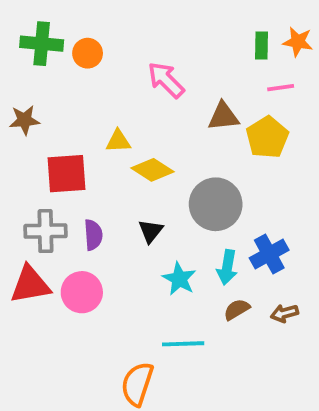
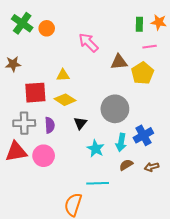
green cross: (42, 44) -> (22, 23), turned 30
yellow diamond: (153, 170) -> (65, 100), moved

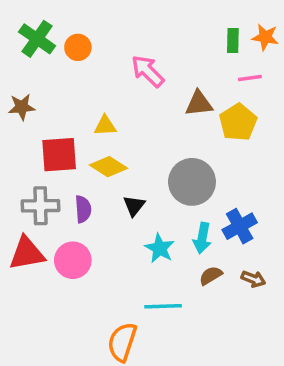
brown arrow: (152, 167) -> (253, 279), turned -144

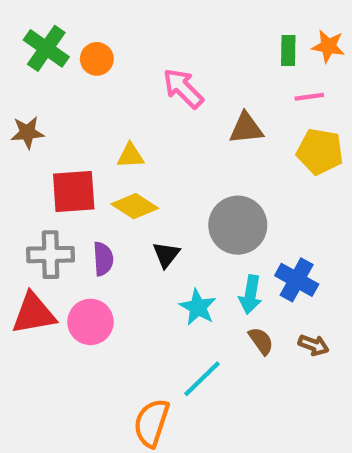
yellow pentagon: (238, 122) -> (320, 151), moved, turned -30
blue cross: (240, 226) -> (297, 280), turned -32
brown semicircle: (211, 276) -> (261, 341), turned 85
cyan line: (163, 306) -> (202, 379), turned -42

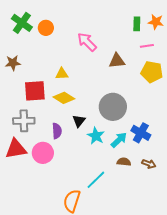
purple semicircle: (103, 259) -> (57, 131), moved
cyan arrow: (250, 295) -> (119, 140), turned -144
cyan star: (198, 307) -> (96, 136), moved
brown semicircle: (261, 341) -> (124, 162), turned -48

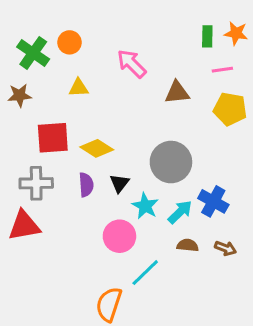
green cross: (22, 23) -> (33, 53), moved
yellow triangle: (62, 74) -> (79, 88), moved
purple semicircle: (57, 131) -> (86, 185), moved
pink circle: (43, 153) -> (119, 236), moved

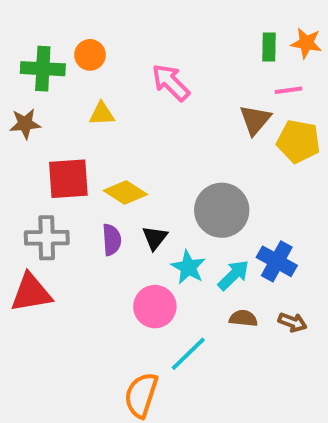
green cross: (33, 53) -> (43, 69), turned -32
brown triangle: (177, 92) -> (255, 120), moved, turned -44

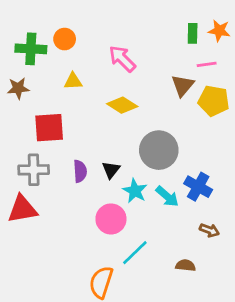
yellow diamond: (125, 193) -> (122, 105), moved
cyan arrow: (234, 275) -> (167, 196), turned 85
brown semicircle: (243, 318) -> (185, 265), moved

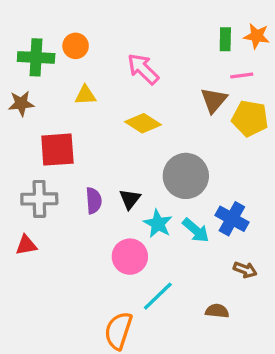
red triangle: (22, 209) -> (26, 245), size x0.6

